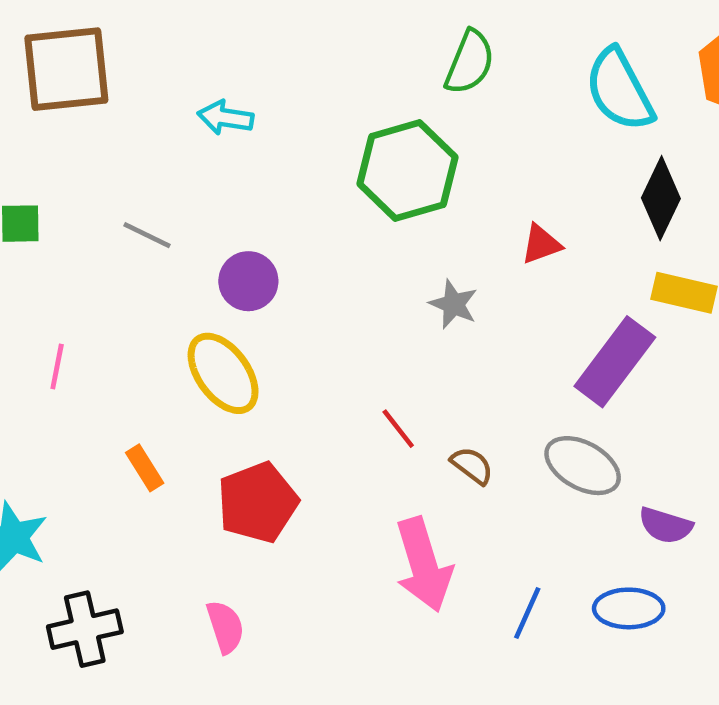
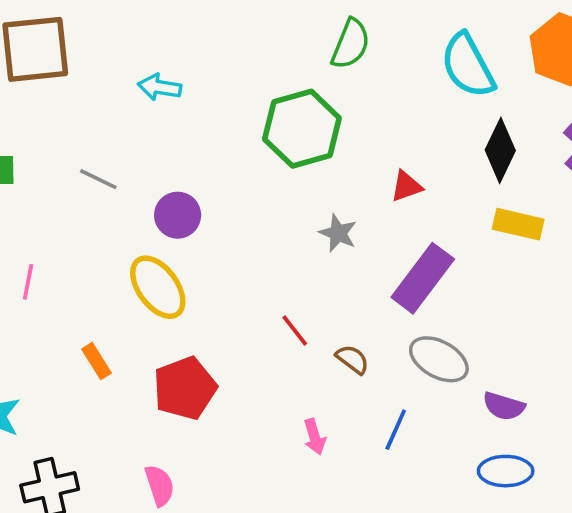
purple rectangle: (615, 362) -> (423, 278), moved
pink arrow: (424, 565) -> (315, 437), size x0.5
blue ellipse: (629, 608) -> (506, 471), moved
blue line: (527, 613) -> (396, 430), moved

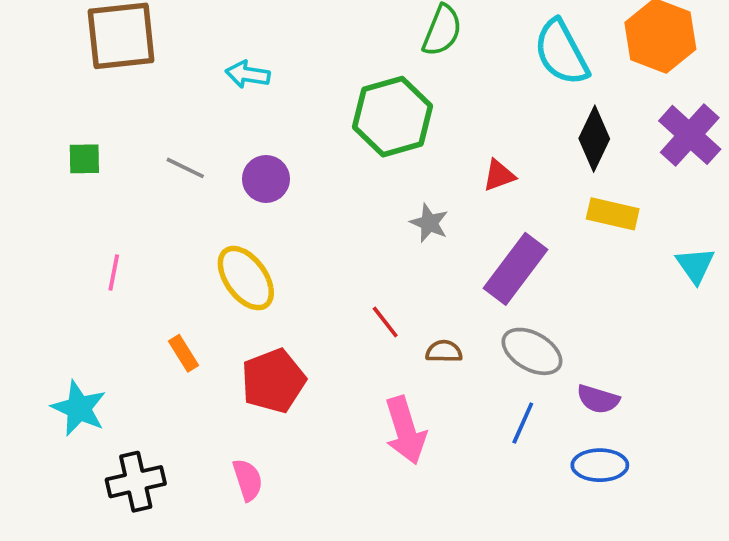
purple circle: (178, 215) -> (266, 179), moved
brown semicircle: (352, 359) -> (444, 351), turned -36
blue line: (396, 430) -> (523, 423), moved
pink arrow: (315, 437) -> (405, 430), size x1.8

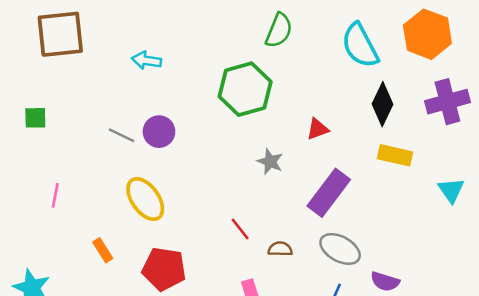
purple cross: (690, 135) -> (447, 102), turned 33
gray line: (185, 168) -> (122, 135), moved
red pentagon: (273, 381) -> (164, 269), turned 30

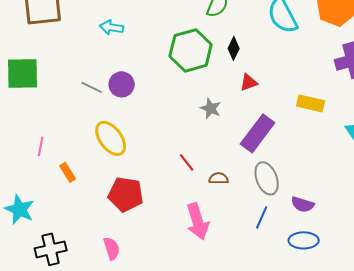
black diamond: (383, 104) -> (234, 48), moved, size x0.7
green square: (35, 118) -> (23, 73), size x1.8
pink line: (55, 195) -> (41, 146), moved
gray ellipse: (340, 249) -> (267, 178), turned 40
orange rectangle: (103, 250) -> (68, 172), moved

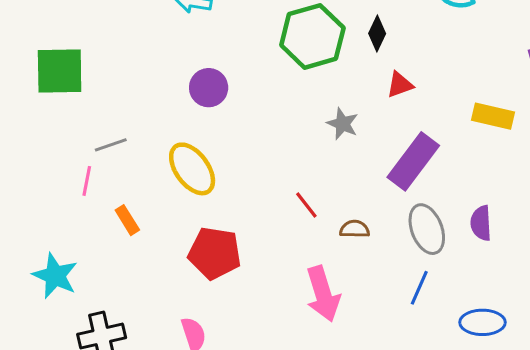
gray line: (92, 87) -> (111, 145), moved, turned -45
purple semicircle: (303, 204) -> (481, 223), moved, turned 70

